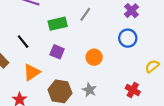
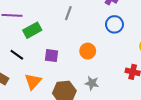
green rectangle: (58, 24) -> (32, 30), moved

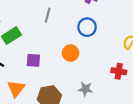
blue circle: (114, 24) -> (87, 27), moved
gray star: (92, 83) -> (85, 89), moved

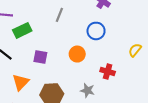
red cross: (119, 71) -> (108, 71), moved

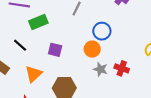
blue circle: (96, 31) -> (102, 31), moved
gray star: (87, 90) -> (100, 69), moved

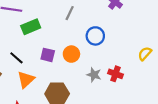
black line: (20, 45) -> (16, 58), moved
orange circle: (92, 49) -> (71, 54), moved

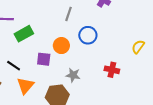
gray line: (70, 13) -> (69, 14), moved
orange circle: (71, 54) -> (61, 46), moved
gray star: (94, 75) -> (73, 75), moved

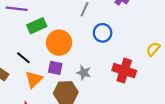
orange circle: (61, 46) -> (59, 43), moved, size x1.5
purple square: (44, 59) -> (55, 68), moved
red cross: (112, 70) -> (124, 71), size x1.5

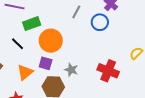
blue circle: (103, 33) -> (100, 22), moved
black line: (23, 58) -> (18, 44), moved

